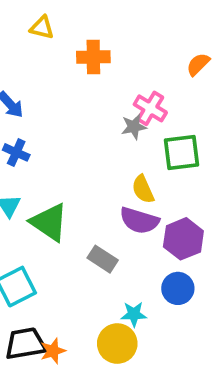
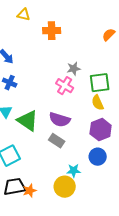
pink cross: (150, 108) -> (65, 86), moved
yellow semicircle: (143, 189) -> (98, 103), moved
purple semicircle: (139, 220) -> (60, 120), moved

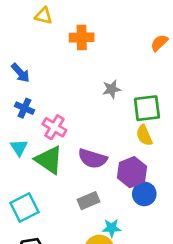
pink cross: (65, 86) -> (54, 127), moved
purple hexagon: (101, 130) -> (132, 172), moved
gray rectangle: (57, 141) -> (88, 201), moved, turned -56
blue circle: (98, 157) -> (144, 194), moved

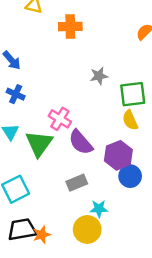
pink cross: (54, 127) -> (60, 119), moved
purple semicircle: (93, 159) -> (81, 142), turned 32
green triangle: (49, 160) -> (39, 144), turned 32

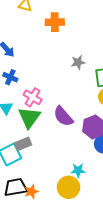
pink cross: (60, 119) -> (33, 97), moved
gray rectangle: (77, 183) -> (23, 144), moved

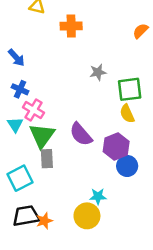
pink cross: (33, 97) -> (33, 110), moved
gray rectangle: (23, 144) -> (47, 159), moved, turned -70

